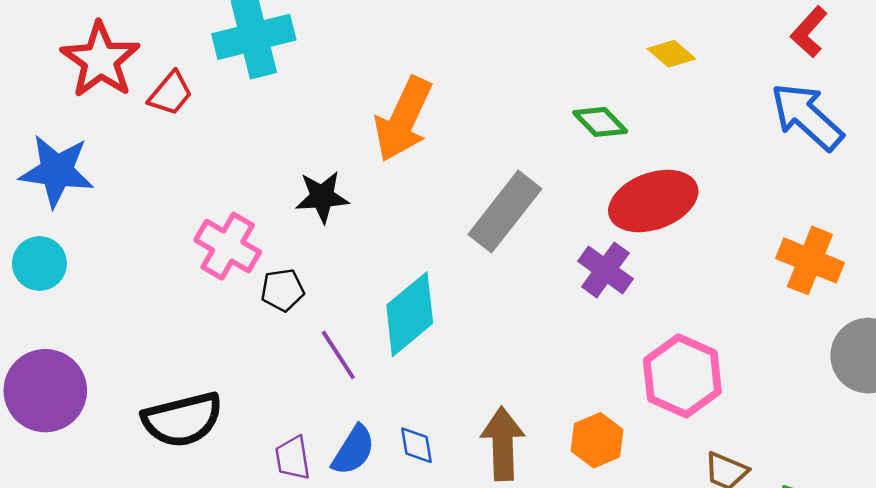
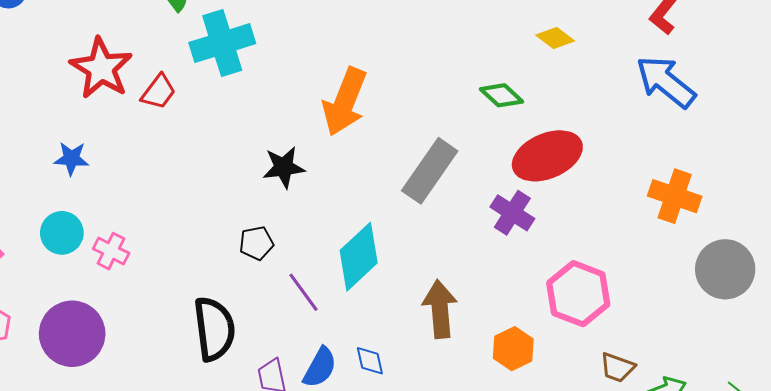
blue star: (57, 171) -> (71, 159), size x0.6
pink cross: (228, 246) -> (111, 251), moved, size x0.7
black semicircle: (182, 420) -> (214, 329), moved, turned -80
brown arrow: (503, 444) -> (440, 309), moved

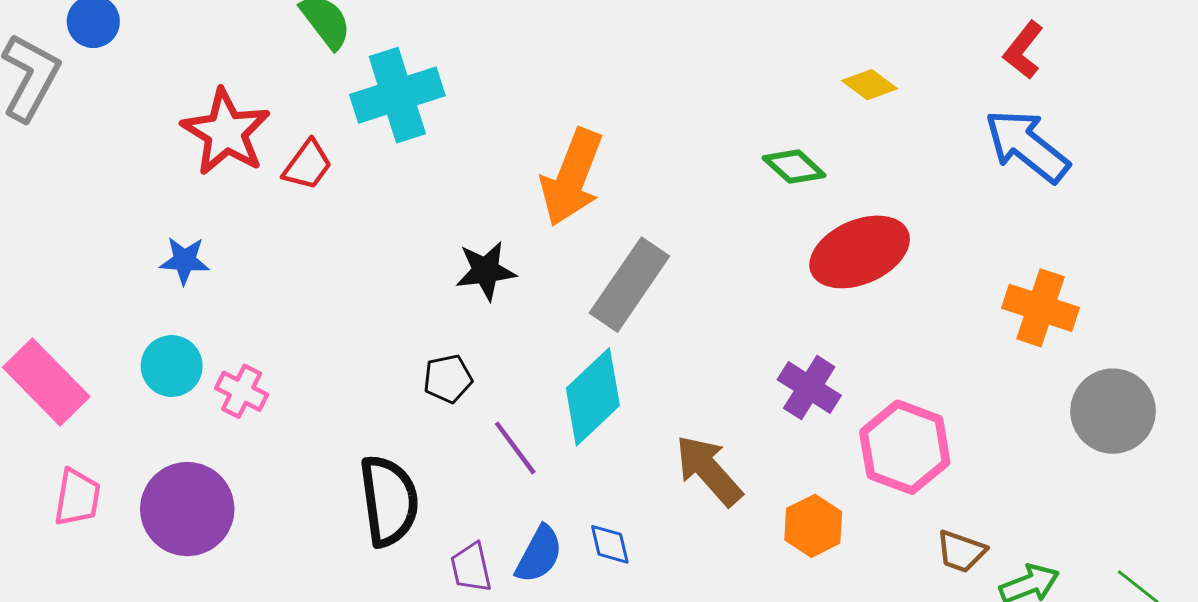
gray rectangle: (430, 171) -> (629, 285), moved
purple cross: (512, 213) -> (809, 387), moved
brown arrow: (440, 309) -> (709, 470), turned -36

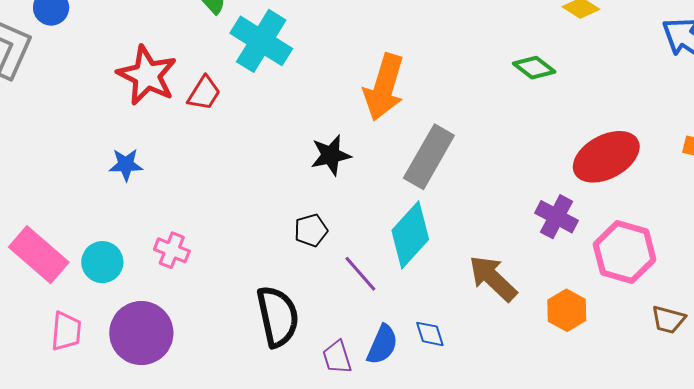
cyan cross: (397, 95) -> (261, 41), turned -36
red ellipse: (860, 252) -> (606, 157), moved
cyan circle: (172, 366) -> (102, 262), moved

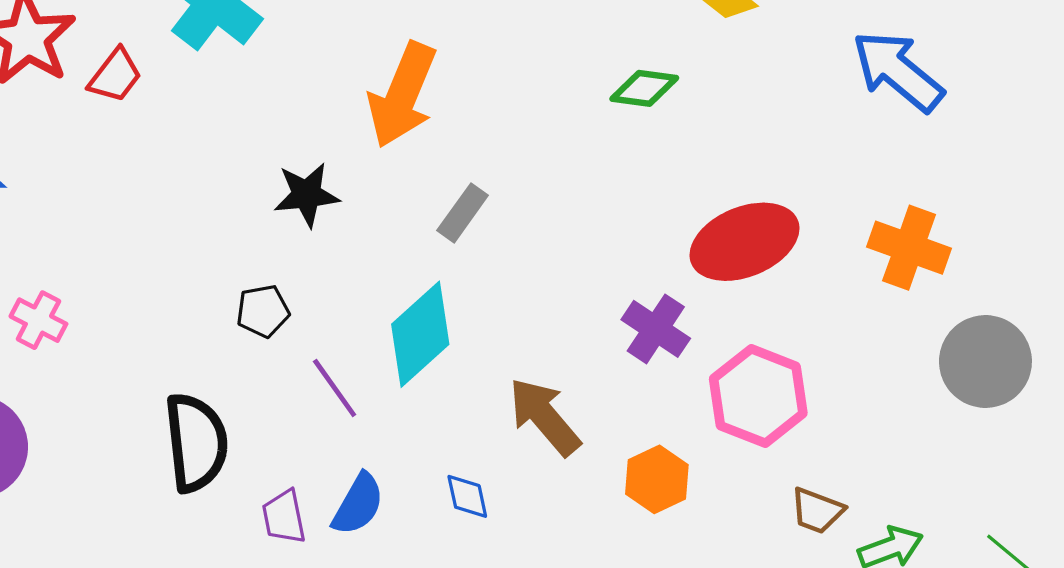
green diamond: (534, 68) -> (644, 88), turned -36
gray rectangle: (429, 157) -> (463, 213), size x0.6
blue diamond: (430, 334) -> (467, 496), moved

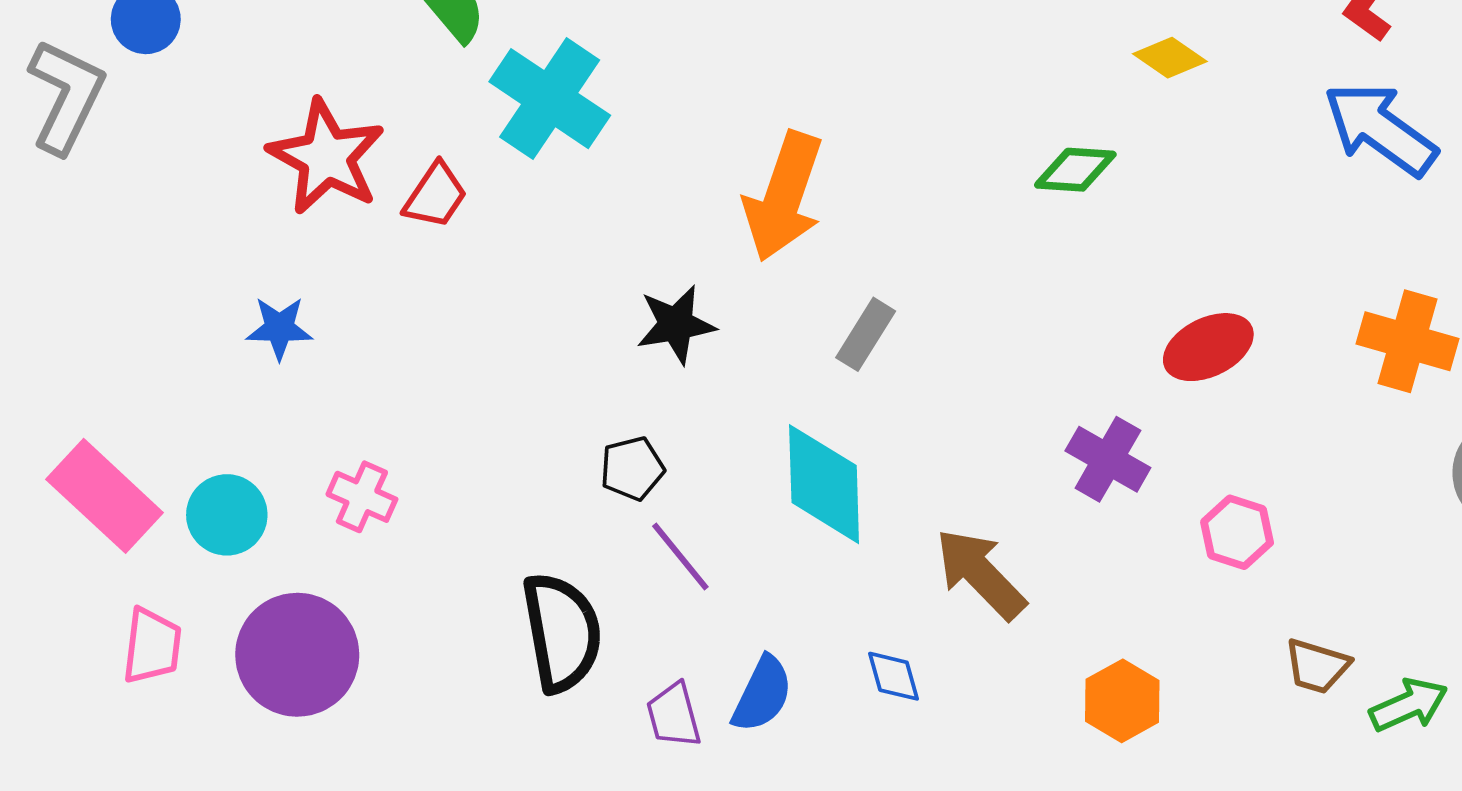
red ellipse: (744, 242) -> (1208, 347), size x0.7
cyan diamond: (420, 334) -> (824, 484), turned -46
purple line: (335, 388) -> (680, 556), moved
pink hexagon: (758, 396) -> (1237, 532), size x0.6
orange hexagon: (657, 479) -> (1122, 701), moved

